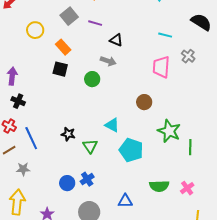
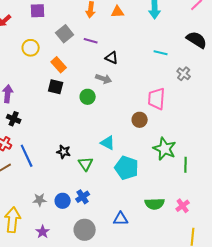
pink trapezoid: (161, 67) -> (157, 99), moved
gray star: (23, 169) -> (40, 200), moved

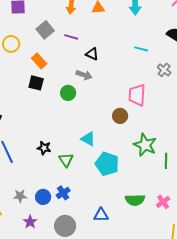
purple star: (43, 232) -> (30, 222), moved

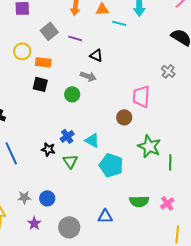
yellow circle: (11, 44) -> (22, 51), moved
cyan line: (141, 49) -> (119, 23), moved
orange rectangle: (39, 61) -> (43, 62), turned -42
blue cross: (63, 193) -> (67, 136), moved

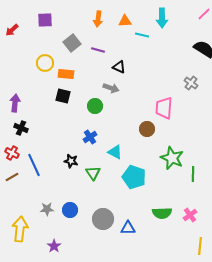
blue cross: (67, 136) -> (90, 137), moved
purple star: (34, 223) -> (54, 246), moved
gray circle: (69, 227) -> (103, 219), moved

